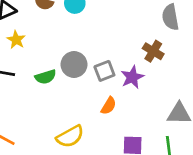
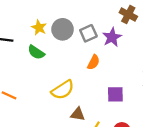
yellow star: (16, 40) -> (39, 28), moved
green semicircle: (46, 77) -> (36, 52), moved, turned 54

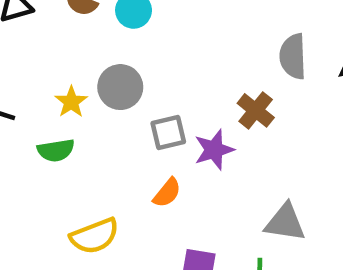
gray circle: (63, 29) -> (120, 87), moved
green semicircle: (36, 52) -> (56, 150), turned -54

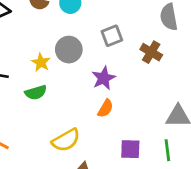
gray square: (168, 133) -> (112, 36), moved
purple star: (214, 150) -> (104, 78), moved

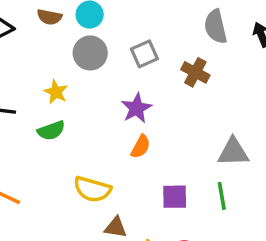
gray circle: (69, 50) -> (90, 53), moved
yellow semicircle: (66, 140) -> (92, 189), turned 48

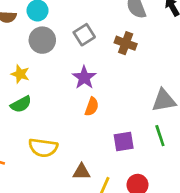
yellow semicircle: (92, 189) -> (43, 148), moved

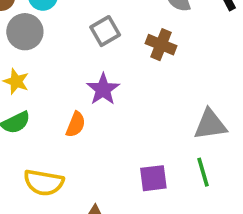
gray circle: (42, 40) -> (25, 32), moved
orange semicircle: (92, 107) -> (76, 124), moved

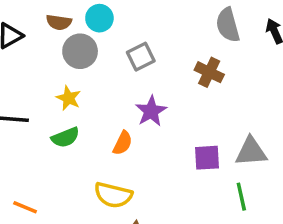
gray square: (105, 31) -> (141, 57), moved
purple square: (153, 178) -> (207, 158), moved
yellow semicircle: (44, 183) -> (113, 195), moved

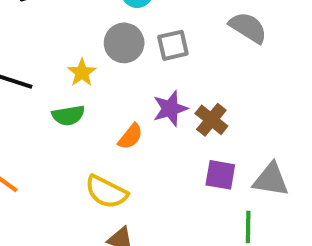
gray semicircle: (228, 25) -> (248, 28), moved, turned 124
gray circle: (80, 51) -> (124, 43), moved
brown cross: (209, 72) -> (211, 120), moved

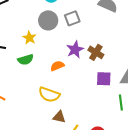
orange semicircle: (130, 137) -> (57, 66), turned -144

